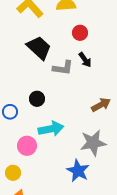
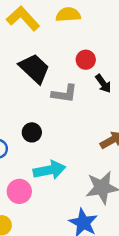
red circle: (80, 33) -> (86, 60), moved
black arrow: (85, 60) -> (103, 84), moved

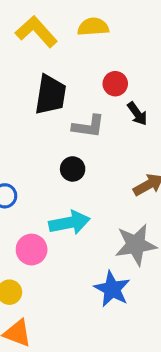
black trapezoid: (34, 68) -> (50, 95), turned 56
black circle: (32, 132) -> (73, 169), moved

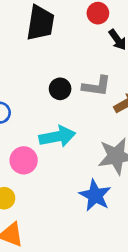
gray L-shape: (88, 126) -> (97, 86), moved

